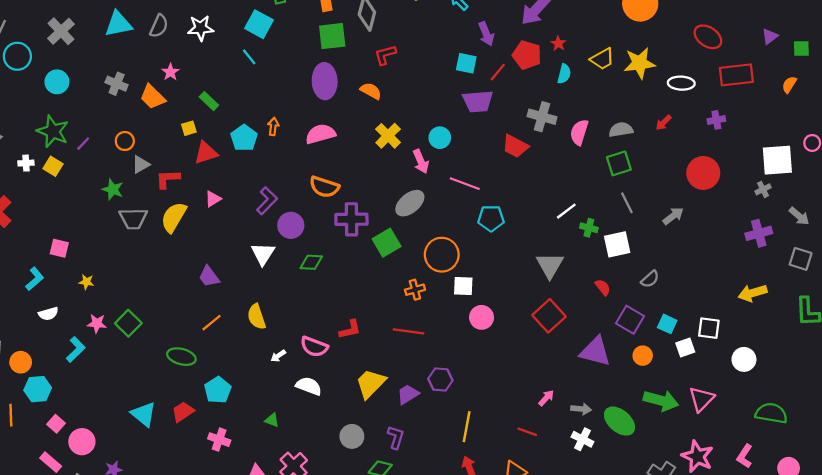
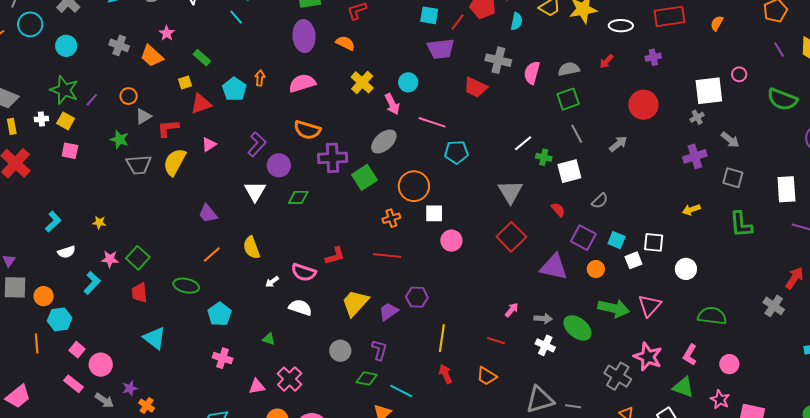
pink square: (59, 248) -> (70, 151), moved
yellow arrow: (752, 293) -> (691, 210), size x0.7
red trapezoid: (183, 412) -> (139, 293), moved, turned -60

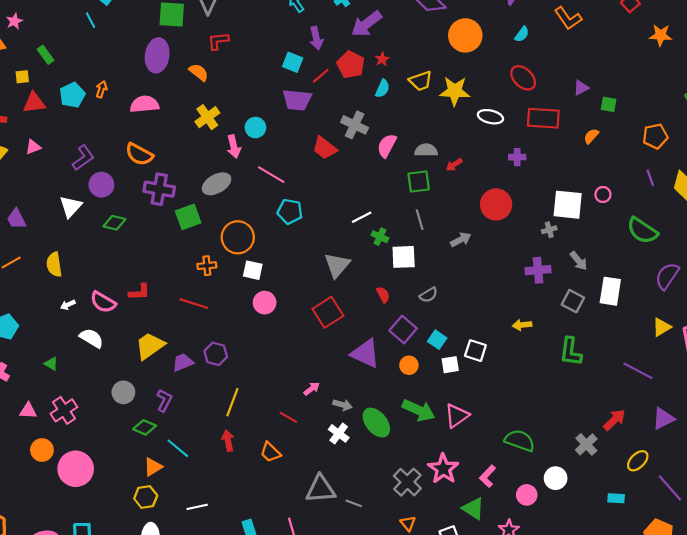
red arrow: (606, 61) -> (454, 165), moved
white rectangle: (786, 189) -> (610, 291), moved
white circle: (686, 269) -> (556, 478), moved

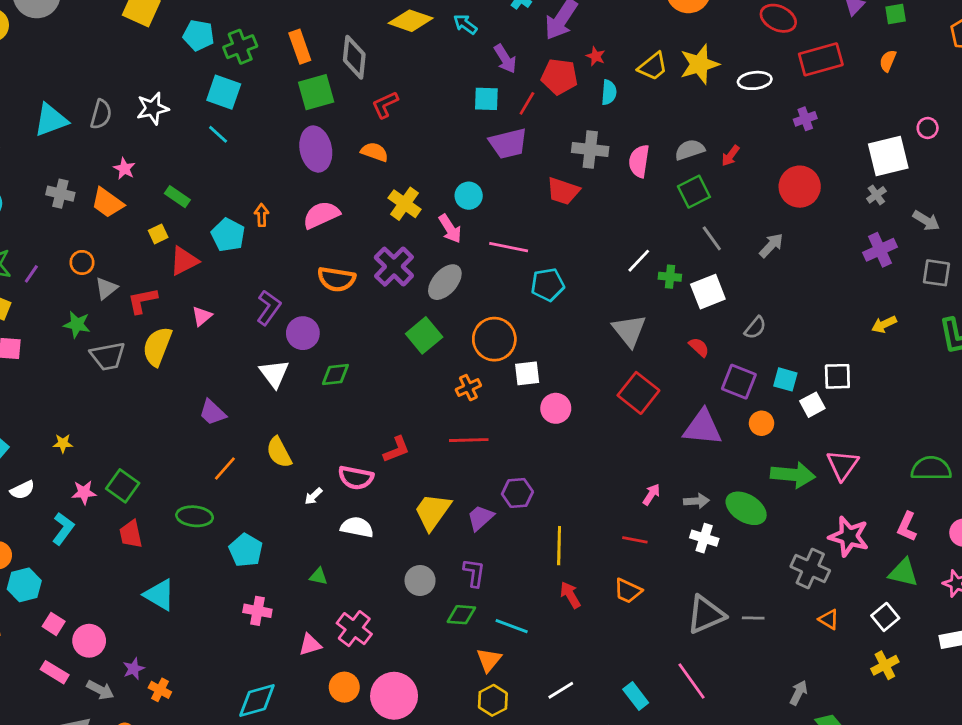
purple cross: (159, 189) -> (394, 267), moved, turned -36

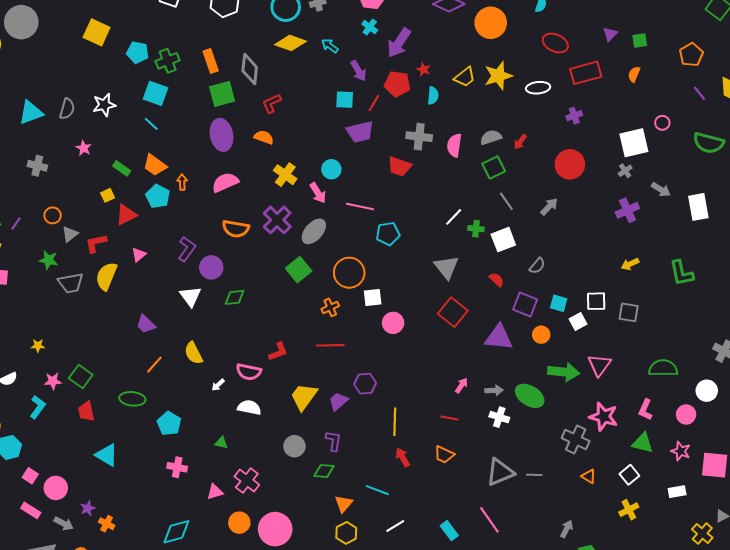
orange trapezoid: (107, 203) -> (155, 165), moved
gray square: (936, 273) -> (629, 312), moved
cyan line: (512, 626) -> (377, 490), moved

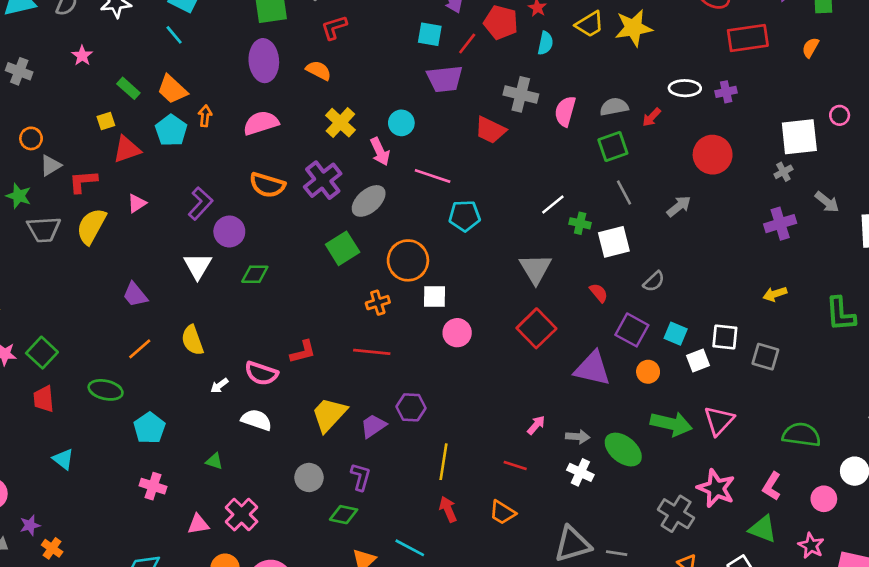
white ellipse: (538, 88) -> (685, 88), moved
cyan triangle: (107, 455) -> (63, 459), size x0.7

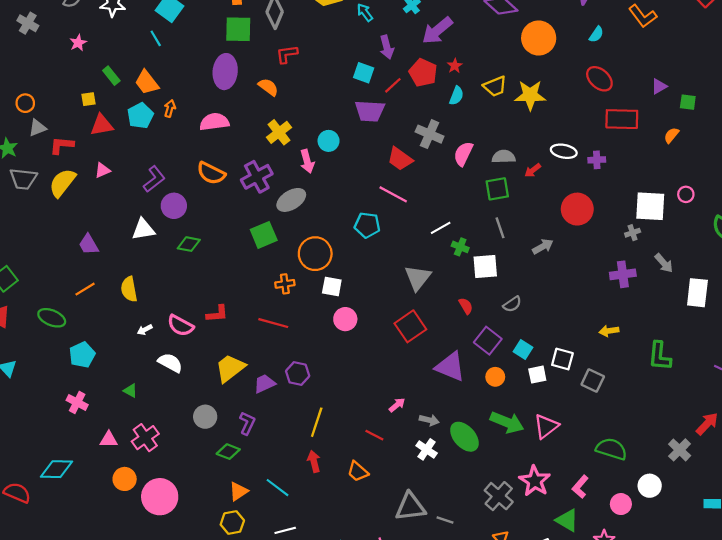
gray cross: (19, 71) -> (28, 23), moved
pink line: (433, 176) -> (393, 194), moved
white triangle: (198, 266) -> (143, 229), turned 40

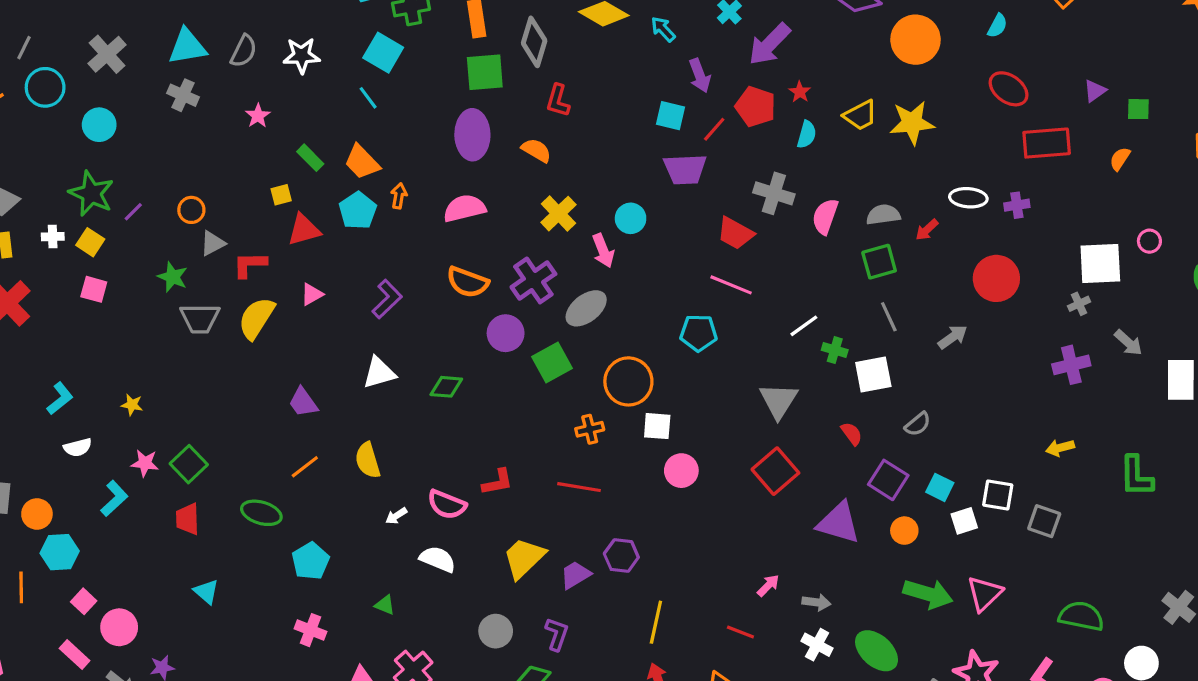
red L-shape: (287, 54) -> (558, 101), turned -60
purple circle: (174, 206) -> (506, 333), moved
green ellipse: (464, 437) -> (877, 651), moved

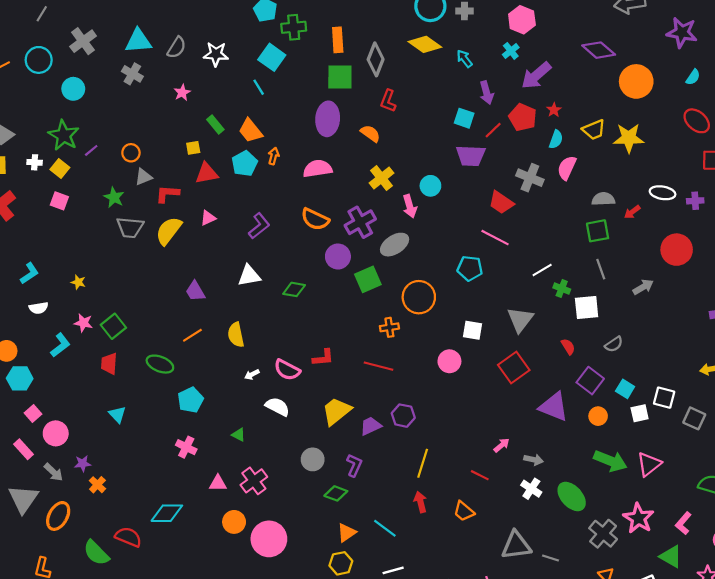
gray line: (24, 48) -> (42, 14), moved
pink semicircle: (825, 216) -> (567, 168), moved
white square: (657, 426) -> (472, 330), moved

